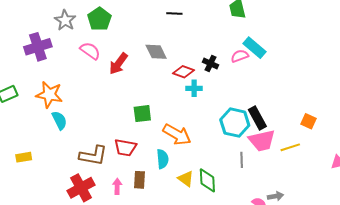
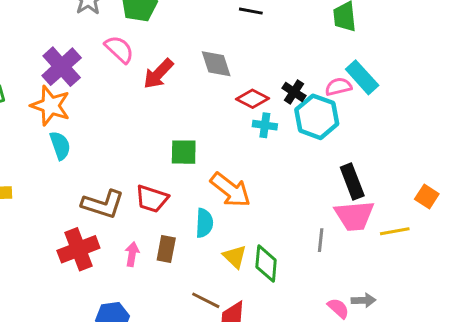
purple cross: (38, 47) -> (62, 67), moved, turned -32
cyan hexagon: (235, 123) -> (317, 117), moved

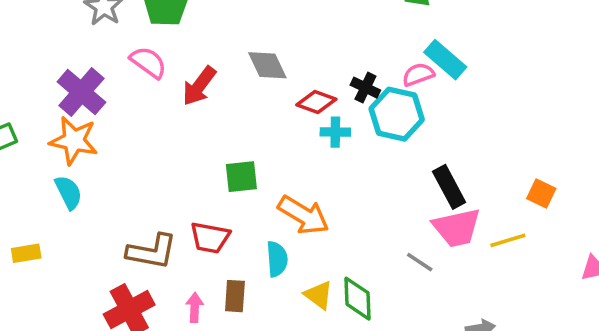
cyan semicircle: (60, 146) -> (69, 192), moved
gray line: (321, 240) -> (420, 262), turned -55

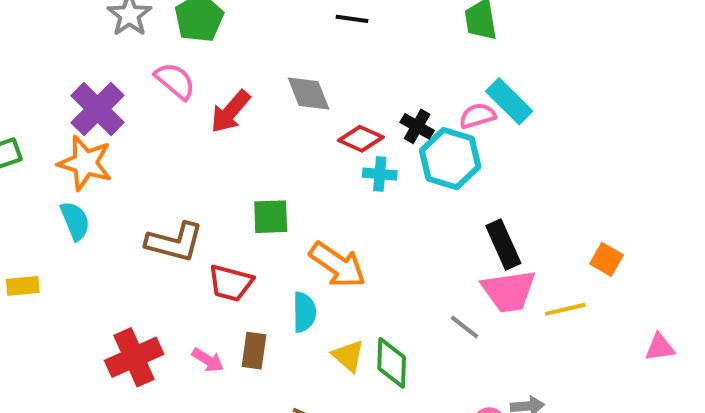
brown L-shape: (152, 252) -> (175, 242), moved
pink arrow: (195, 307) -> (208, 360), turned 116

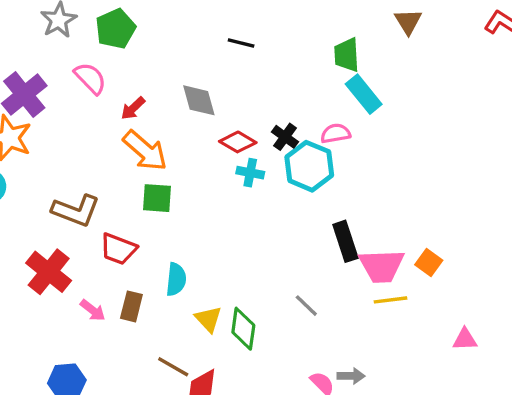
cyan rectangle: (509, 101) -> (364, 94), moved
red arrow: (230, 112) -> (133, 108), size x0.7
orange arrow: (338, 265) -> (145, 151), moved
pink trapezoid: (509, 291) -> (382, 266), moved
red cross: (134, 357) -> (49, 272), moved, turned -33

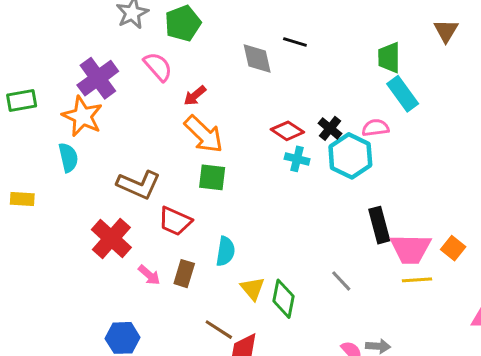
gray diamond: (199, 100) -> (257, 58), moved

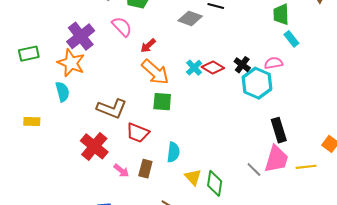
gray diamond: (257, 58) -> (190, 18), turned -55
cyan rectangle: (403, 94) -> (291, 39), size x0.7
cyan cross: (297, 159) -> (194, 68), moved, turned 35
pink trapezoid: (411, 249) -> (276, 159), moved, turned -72

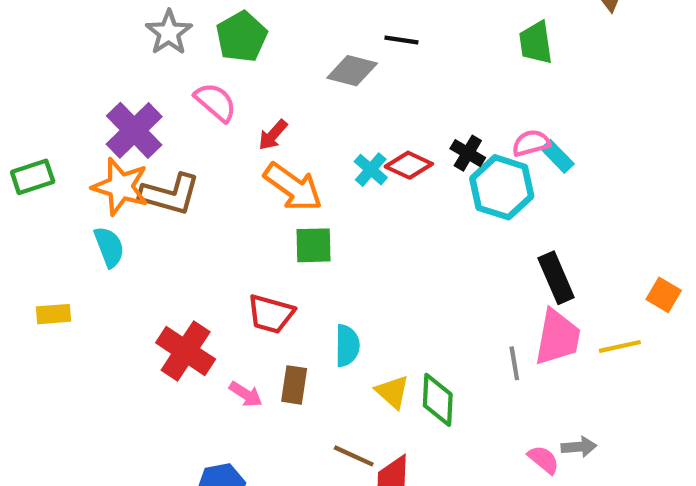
cyan rectangle: (291, 39) -> (557, 156), moved
brown L-shape: (112, 109) -> (170, 194), moved
gray line: (254, 170) -> (514, 363), turned 42

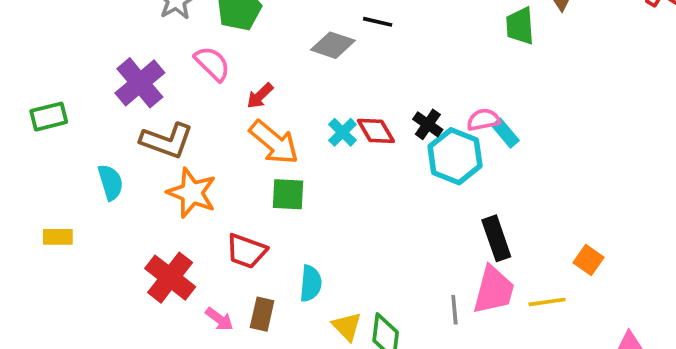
green trapezoid: (536, 43) -> (520, 26), moved
red diamond: (409, 165) -> (376, 131), turned 30
orange star: (120, 187) -> (192, 193), moved

